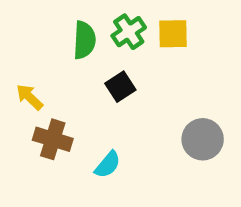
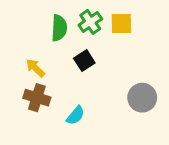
yellow arrow: (30, 97) -> (35, 68), moved

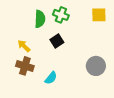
green cross: (90, 22) -> (61, 15), turned -35
yellow square: (121, 23) -> (99, 15), moved

